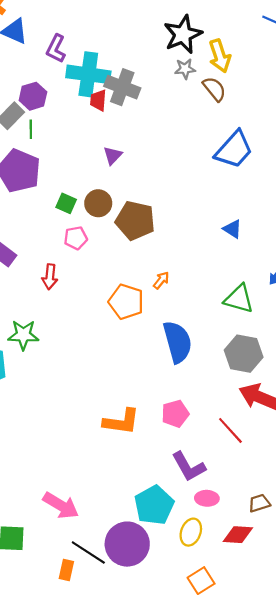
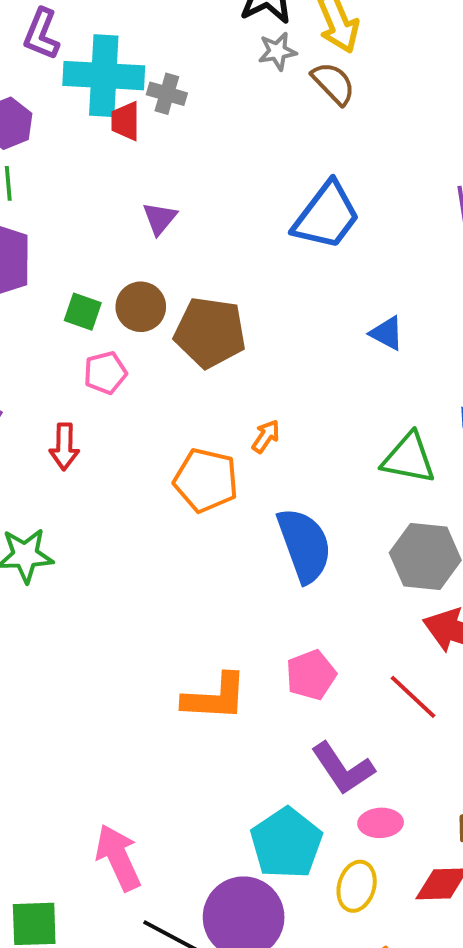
gray cross: (122, 87) -> (167, 94), size x0.6
blue trapezoid: (234, 150) -> (326, 216), moved
pink arrow: (61, 505) -> (118, 858), turned -141

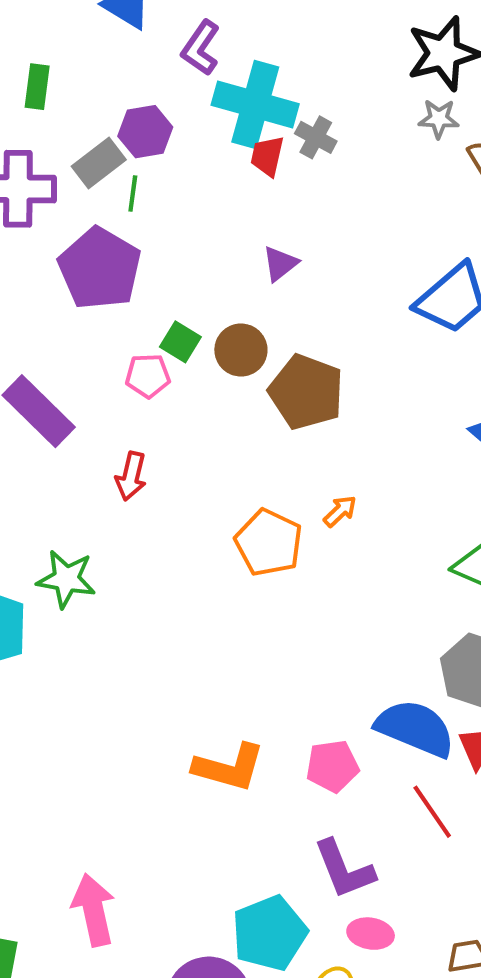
pink pentagon: (105, 373) -> (148, 376), moved
blue semicircle: (304, 545) -> (415, 728), moved, turned -60

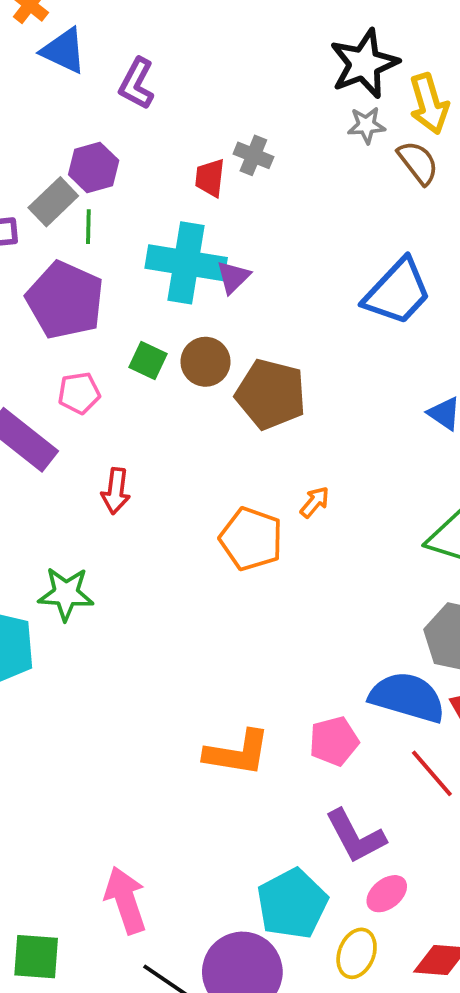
cyan cross: (255, 105) -> (186, 263), moved
pink pentagon: (148, 376) -> (79, 393), moved
pink ellipse: (371, 934) -> (387, 894), turned -42

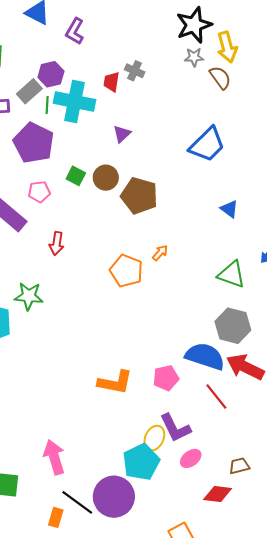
cyan cross: (186, 263) -> (75, 101), moved
yellow ellipse: (357, 953) -> (154, 438), moved

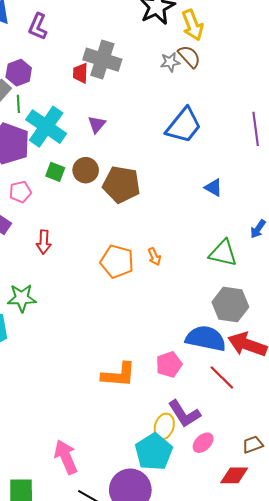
gray star: (194, 57) -> (170, 62), moved
gray cross: (135, 71) -> (102, 60), size x1.8
cyan cross: (75, 101) -> (46, 127), moved, turned 30
orange arrow: (160, 253) -> (154, 257), moved, turned 120

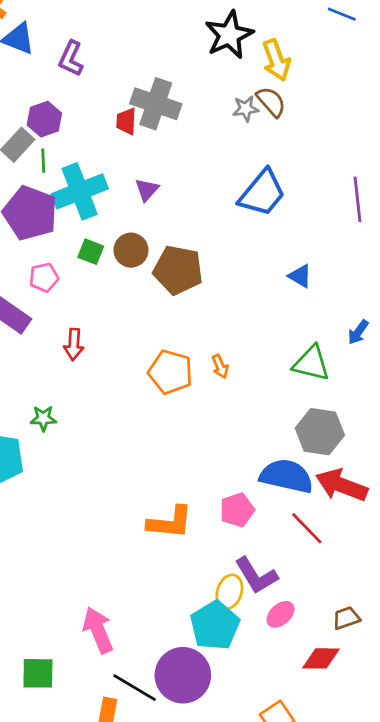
cyan cross: (46, 127) -> (80, 191), turned 33
green star: (22, 298) -> (43, 418), size x0.7

